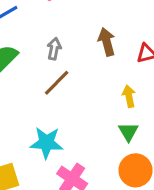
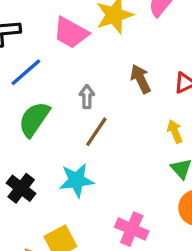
cyan star: (46, 143) -> (76, 180), moved

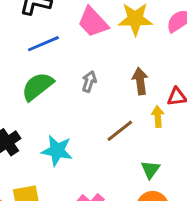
yellow arrow: (175, 131) -> (158, 117), moved
brown line: (96, 132) -> (120, 131), moved

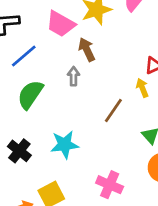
brown arrow: (140, 81) -> (87, 49), moved

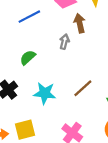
green semicircle: (30, 94) -> (28, 57), moved, size x0.7
brown line: (113, 110) -> (83, 88), moved

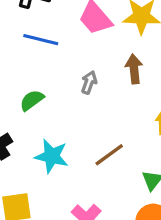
blue line: (29, 17) -> (41, 40), turned 35
brown arrow: (80, 23) -> (134, 69), moved

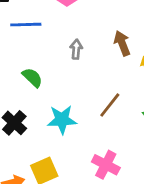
brown arrow: (134, 69) -> (122, 43), moved
green semicircle: (32, 100) -> (32, 77), turned 95

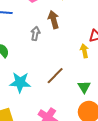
brown arrow: (122, 43) -> (54, 20), moved

